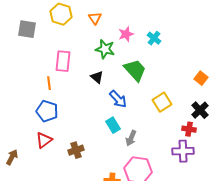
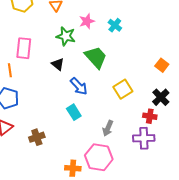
gray arrow: (131, 138) -> (108, 128), moved

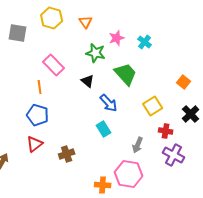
pink rectangle: (24, 48) -> (54, 65), turned -50
orange square: (162, 65) -> (184, 82), moved
red cross: (150, 116) -> (166, 131), moved
purple cross: (144, 138) -> (174, 155), turned 30

